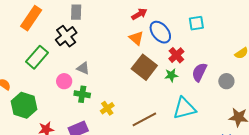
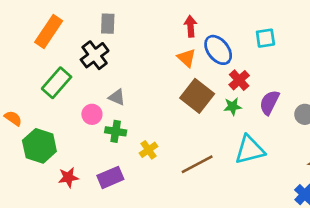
red arrow: (139, 14) -> (191, 26), turned -63

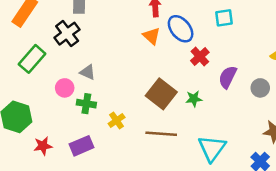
brown square: (197, 96) -> (161, 94), moved
green star: (233, 106) -> (194, 99), moved
cyan triangle: (250, 150) -> (212, 148), moved, turned -40
brown line: (197, 164) -> (161, 134), turned 32

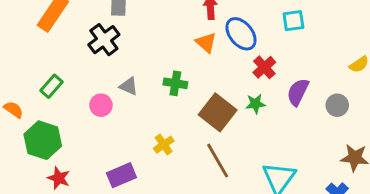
green rectangle: (32, 59) -> (51, 86), moved, size x0.7
green star: (194, 99) -> (256, 104), moved
green cross: (86, 104) -> (175, 83), moved
brown line: (161, 134) -> (218, 161), turned 56
red star: (43, 146) -> (59, 178), moved, turned 30

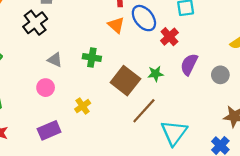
red cross: (264, 67) -> (169, 37), moved
pink circle: (101, 105) -> (46, 88), moved
brown line: (218, 161) -> (144, 111), moved, turned 72

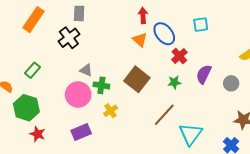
red cross: (169, 37) -> (179, 56), moved
green cross: (92, 57) -> (101, 85), moved
brown square: (125, 81) -> (137, 79), moved
pink circle: (46, 88) -> (78, 95), size x1.6

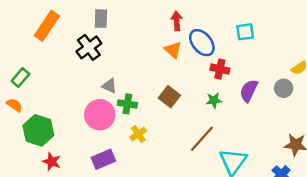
red cross: (179, 56) -> (220, 69), turned -35
green rectangle: (32, 70) -> (20, 77), moved
brown square: (137, 79) -> (169, 97), size x0.7
gray circle: (231, 83) -> (284, 88), moved

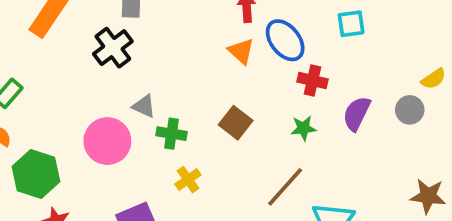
pink circle: (100, 115) -> (107, 141), moved

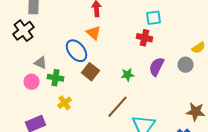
blue ellipse: (285, 40) -> (77, 51), moved
red cross: (313, 81) -> (145, 38), moved
pink circle: (107, 141) -> (32, 82), moved, size x0.6

